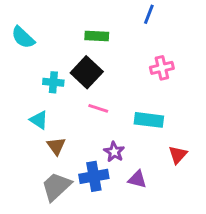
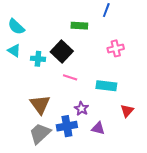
green rectangle: (97, 36) -> (79, 26), moved
cyan triangle: (39, 120) -> (14, 51), moved
brown triangle: (56, 146) -> (40, 104), size x1.5

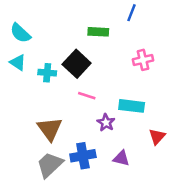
purple star: (81, 109) -> (106, 123), moved

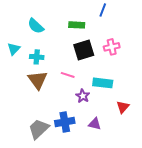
cyan semicircle: (20, 33) -> (36, 26), moved
cyan triangle: (18, 62) -> (14, 49), turned 40
black square: (77, 64) -> (84, 50), moved, turned 30
brown triangle: (50, 129) -> (38, 80), moved

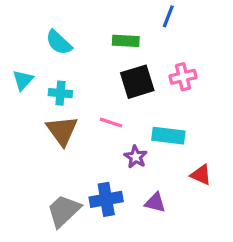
red triangle: (123, 107) -> (201, 175), turned -48

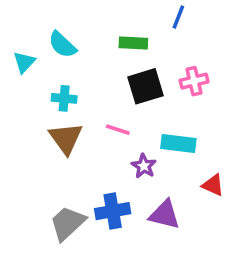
cyan triangle: (23, 80) -> (24, 62), moved
purple triangle: (155, 203) -> (165, 215), size x1.4

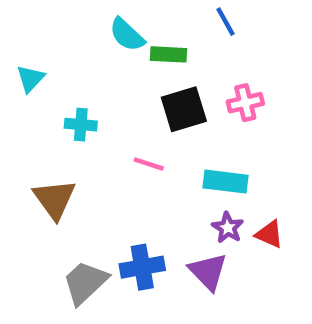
blue line: (178, 17) -> (226, 22), turned -50
cyan semicircle: (62, 45) -> (127, 35), moved
brown triangle: (66, 138) -> (54, 199), moved
purple star: (144, 166) -> (228, 228), moved
purple triangle: (165, 215) -> (208, 272), turned 32

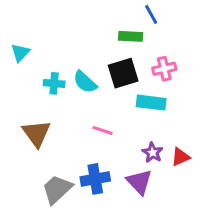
cyan semicircle: (127, 35) -> (85, 82), moved
green rectangle: (168, 54) -> (131, 36), moved
pink line: (149, 164) -> (103, 130), moved
cyan rectangle: (226, 182) -> (151, 103), moved
red triangle: (269, 234) -> (180, 157), turned -48

